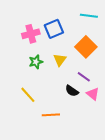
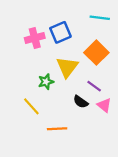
yellow triangle: (60, 60) -> (67, 67), size x1.5
green star: (36, 62) -> (46, 82), moved

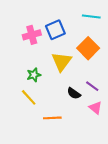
green star: (46, 82) -> (34, 75), moved
purple line: (94, 86) -> (92, 86), moved
pink triangle: (104, 105) -> (95, 108), moved

